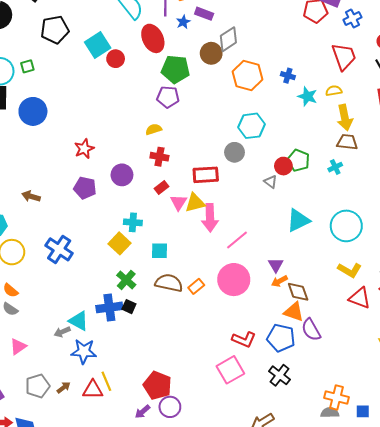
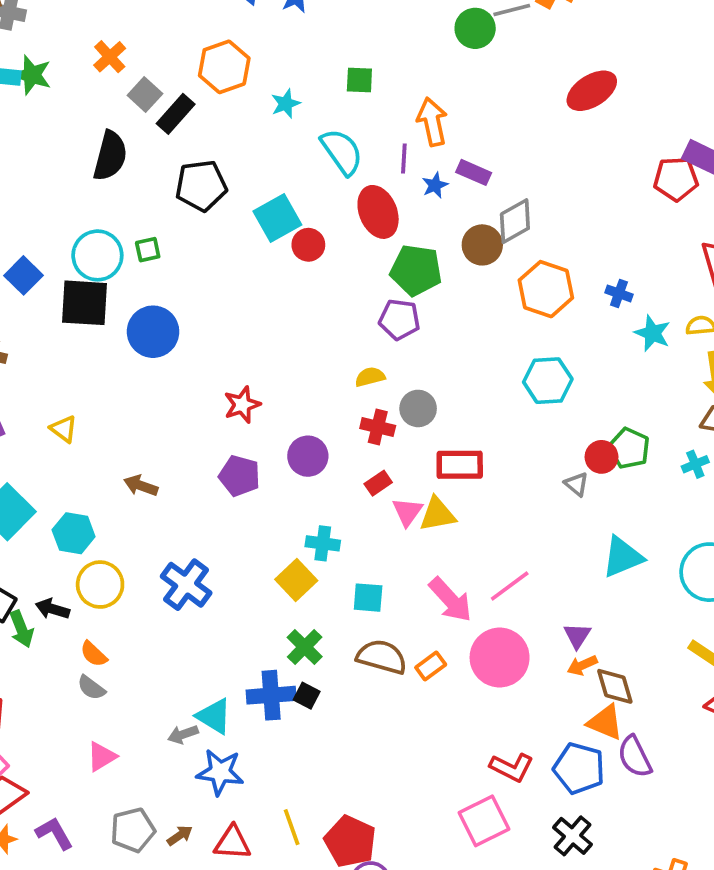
gray circle: (234, 152) -> (418, 408), moved
pink arrow: (210, 218) -> (450, 600), moved, turned -44
yellow line: (106, 381) -> (292, 827), moved

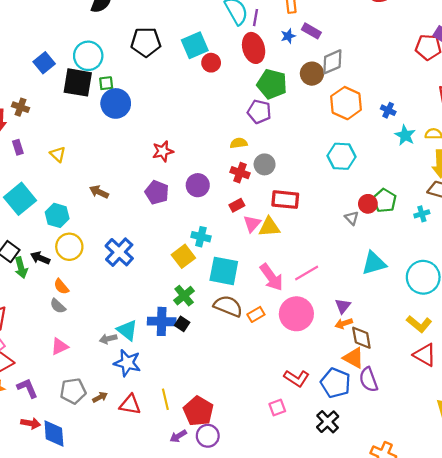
purple line: (404, 158) -> (256, 18), moved
black pentagon: (201, 186) -> (146, 42), moved
green square: (148, 250) -> (106, 83), moved
cyan square: (368, 598) -> (224, 271), size x1.6
pink square: (484, 821) -> (277, 408), size x0.6

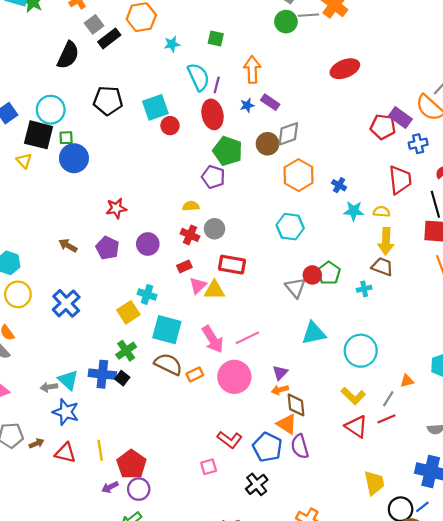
cyan star: (405, 135) -> (354, 211), turned -30
yellow triangle: (58, 154) -> (24, 161), moved
brown arrow: (99, 192) -> (68, 246), moved
gray triangle: (352, 218) -> (295, 288), size x1.5

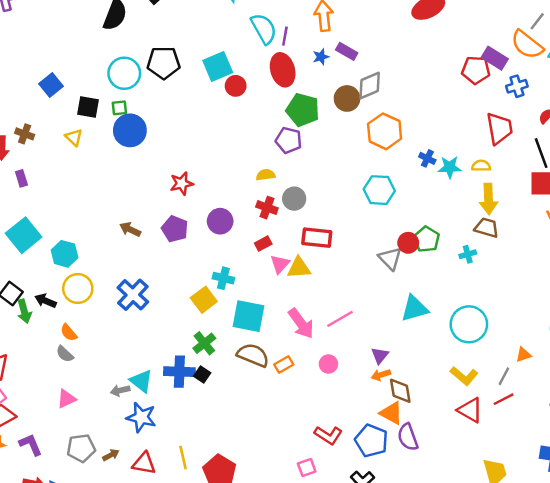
cyan circle: (51, 110) -> (124, 73), moved
black square: (39, 135) -> (88, 107), size x0.7
blue cross: (339, 185) -> (427, 158), moved
pink circle: (234, 377) -> (328, 364), size x0.5

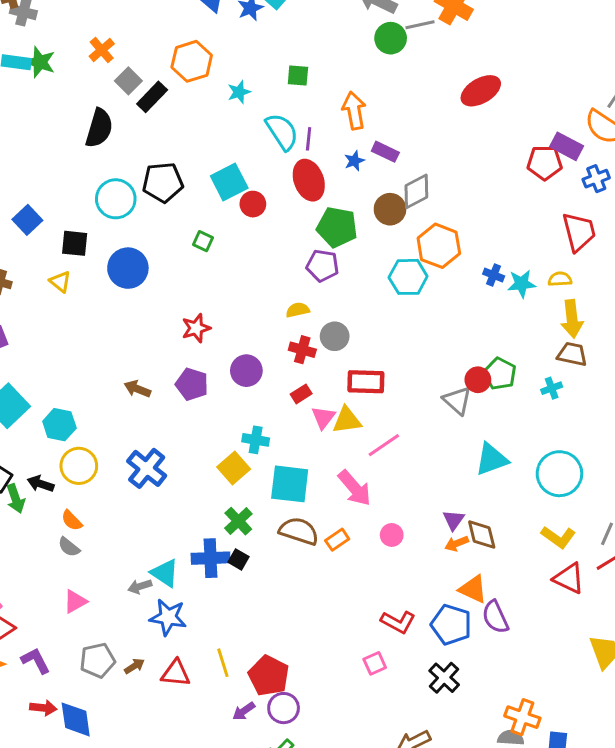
green square: (119, 108) -> (203, 241), moved, turned 35
cyan hexagon: (379, 190) -> (408, 277), moved
pink line: (340, 319) -> (384, 445), moved
brown diamond: (400, 391) -> (482, 535), moved

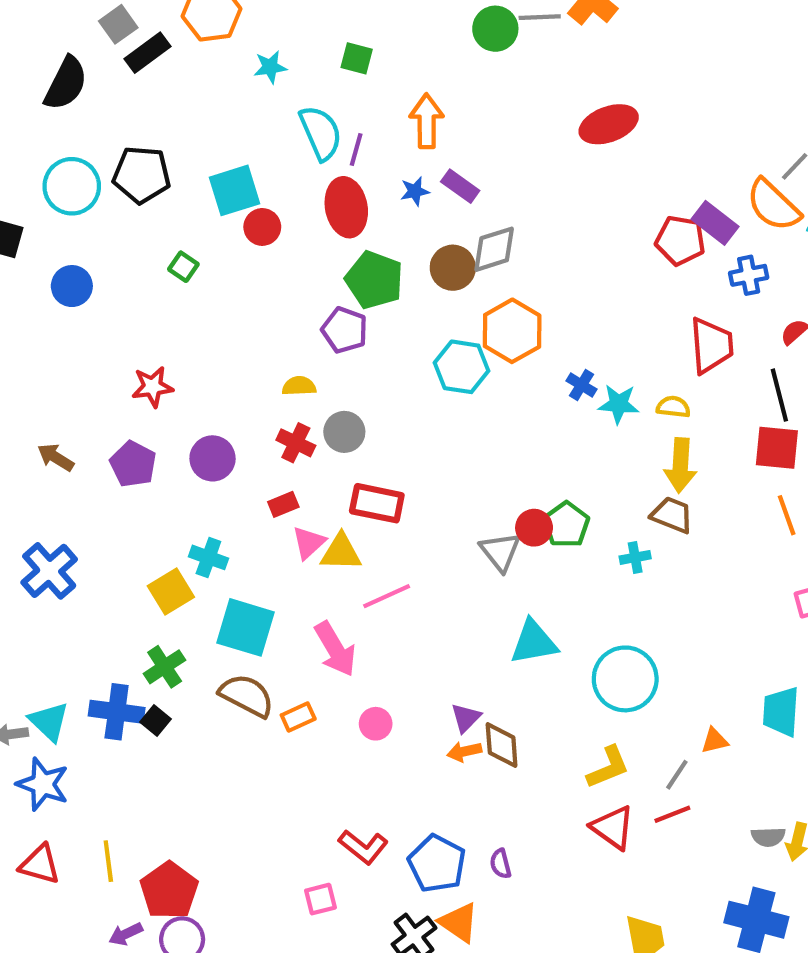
blue circle: (128, 268) -> (72, 286), size x0.7
yellow L-shape: (558, 537) -> (608, 767), turned -68
orange triangle: (473, 589) -> (459, 922), moved
purple semicircle: (495, 617) -> (501, 864), size x0.6

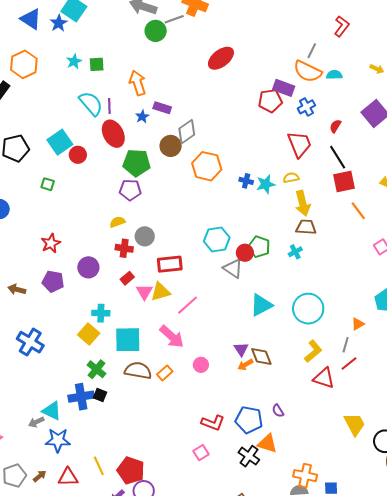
cyan star: (270, 67) -> (74, 61), moved
cyan hexagon: (461, 367) -> (217, 239), moved

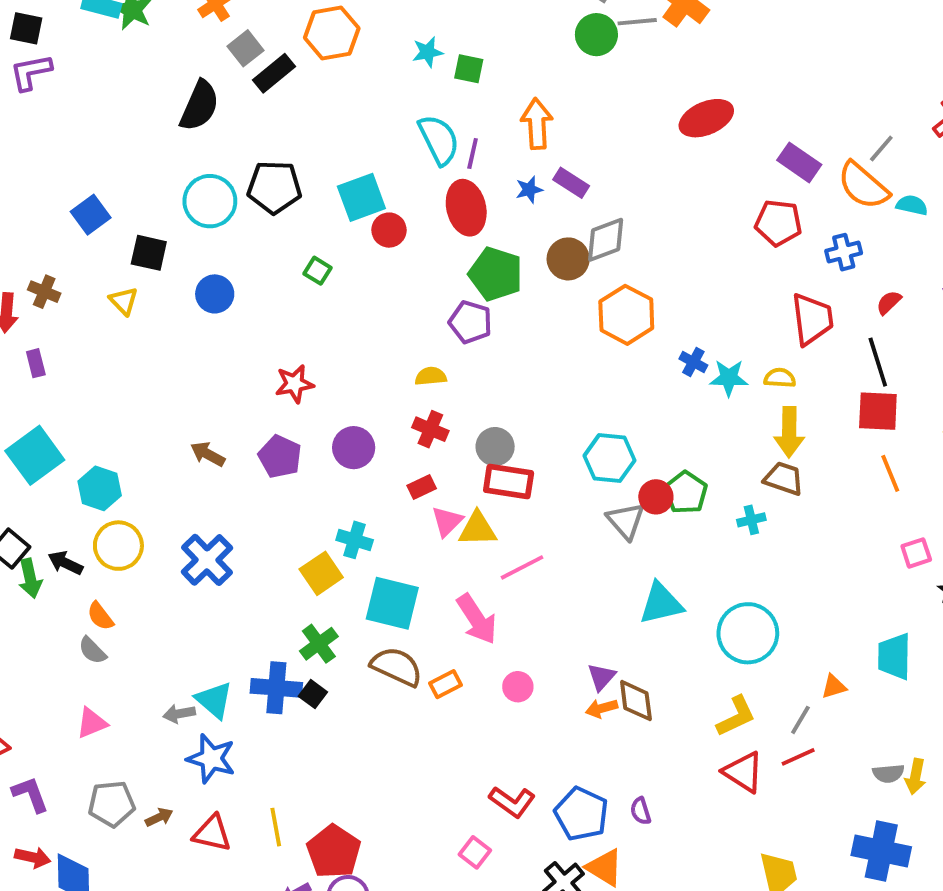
purple rectangle: (284, 88) -> (799, 162), moved
gray circle: (145, 236) -> (495, 447), moved
pink square: (201, 453) -> (475, 852), turned -35

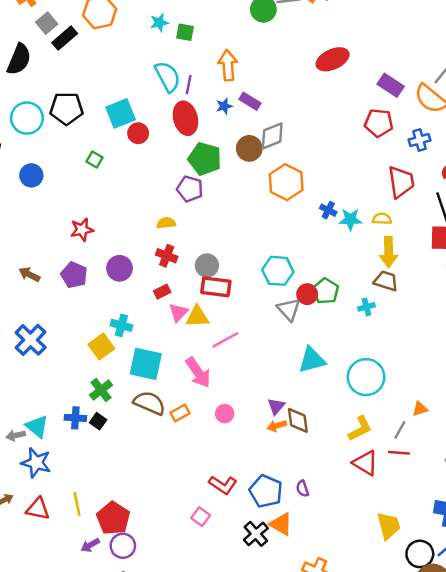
blue cross: (276, 688) -> (75, 418), size x0.7
red line: (798, 757) -> (399, 453), turned 30

